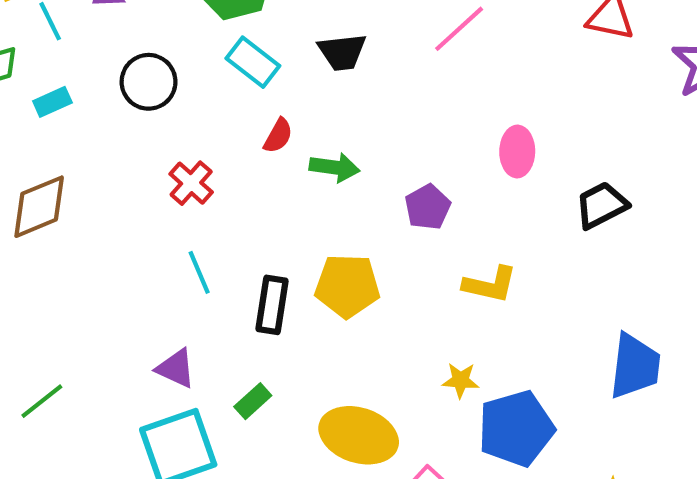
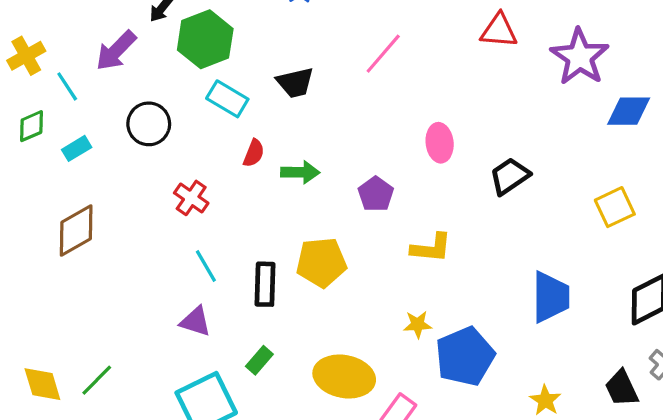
purple triangle: (176, 368) -> (195, 321), moved

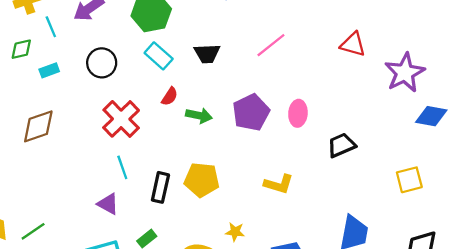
purple pentagon: (376, 194) -> (251, 112), moved, size x1.5
red cross: (191, 198) -> (121, 119), size x1.6
yellow star: (418, 324) -> (235, 232), moved

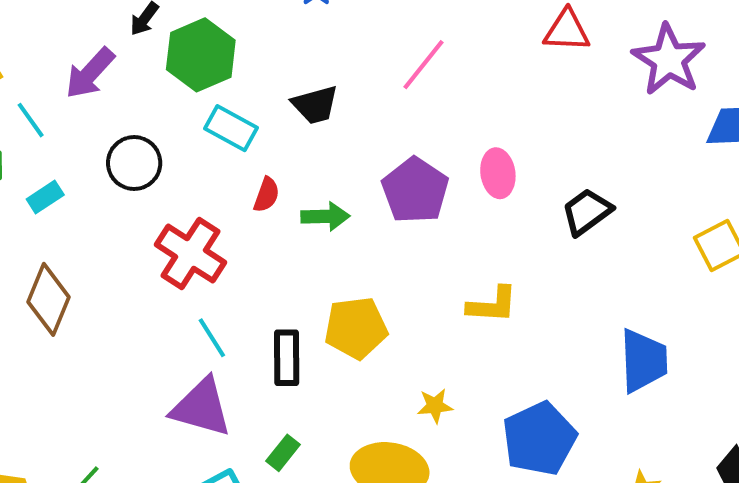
brown diamond: (38, 126) -> (48, 299), turned -36
purple triangle: (108, 204) -> (201, 407), size x1.6

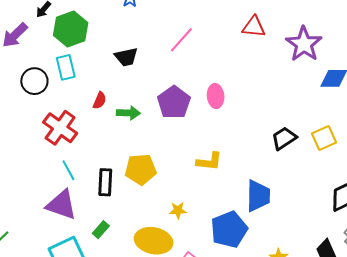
cyan rectangle: (231, 128) -> (66, 67), moved, turned 45
black trapezoid: (587, 212) -> (284, 138), moved
blue trapezoid: (644, 361) -> (258, 196), moved

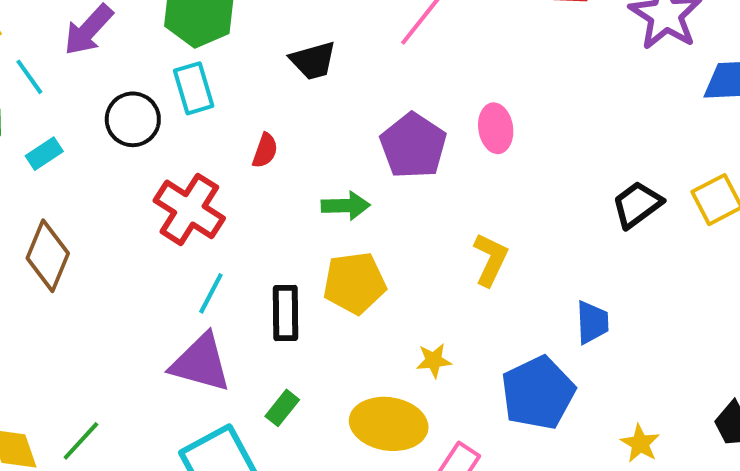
green arrow: (128, 113) -> (346, 206), moved
yellow L-shape: (209, 161) -> (491, 260), turned -68
cyan line: (68, 170) -> (211, 293), turned 60
blue trapezoid: (258, 196) -> (592, 322), size x0.7

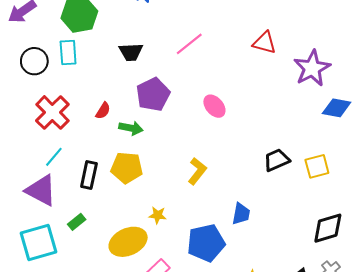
pink ellipse: (496, 128) -> (214, 106), turned -45
purple pentagon: (413, 146) -> (153, 94), moved
red semicircle: (265, 151) -> (103, 111), moved
yellow ellipse: (389, 424) -> (128, 242), turned -45

